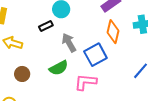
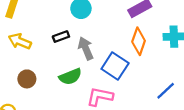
black rectangle: (46, 26) -> (61, 37), moved
blue square: (95, 55) -> (115, 66), turned -35

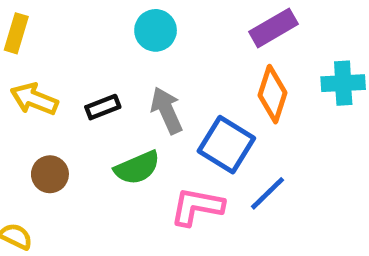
black rectangle: (61, 37) -> (103, 107), moved
blue line: (166, 91) -> (268, 193), moved

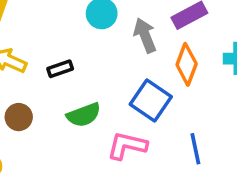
gray arrow: (167, 110) -> (145, 35), moved
blue line: (268, 193) -> (195, 149), moved, turned -60

